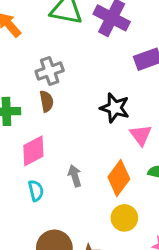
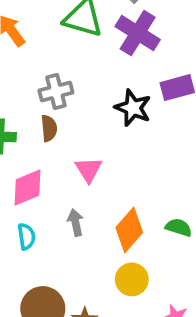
black star: (115, 108) -> (133, 108), moved
pink triangle: (141, 135) -> (89, 170), moved

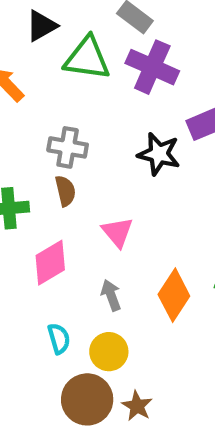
gray cross: (56, 91) -> (68, 147), turned 32
cyan semicircle: (26, 236) -> (59, 339), moved
yellow circle: (132, 279) -> (109, 352), moved

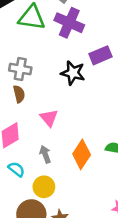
cyan semicircle: (59, 339) -> (16, 169), moved, turned -36

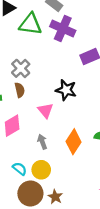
gray cross: (20, 69) -> (21, 68), turned 36
black star: (73, 73) -> (66, 90), moved
cyan semicircle: (16, 169) -> (20, 169), moved

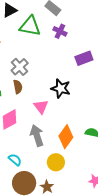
purple cross: (63, 28) -> (60, 31), size x0.6
gray arrow: (42, 142) -> (37, 136), size x1.5
yellow circle: (41, 170) -> (56, 162), moved

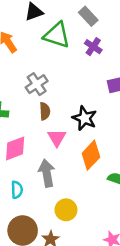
brown semicircle: (18, 87) -> (45, 111), moved
orange diamond: (66, 137) -> (91, 155), moved
cyan semicircle: (15, 160) -> (17, 190), moved, turned 40

